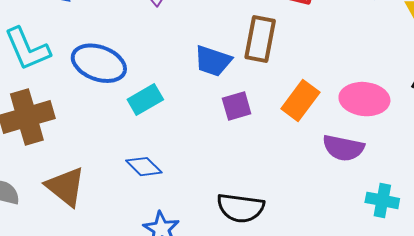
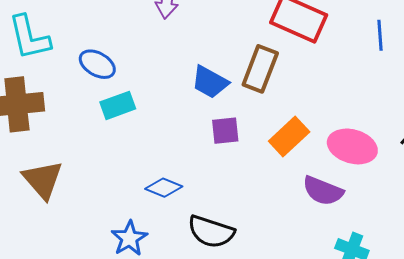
blue ellipse: (99, 63) -> (97, 64), size x0.7
cyan rectangle: (145, 99) -> (118, 105), moved
blue diamond: (144, 167) -> (164, 188), moved, turned -33

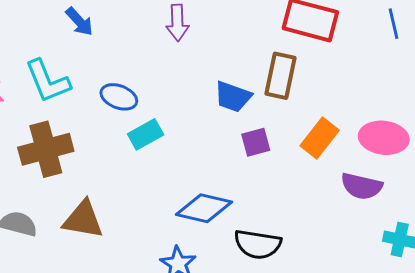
brown triangle: (43, 180) -> (83, 220), turned -30
blue diamond: (164, 188) -> (204, 208), size x1.5

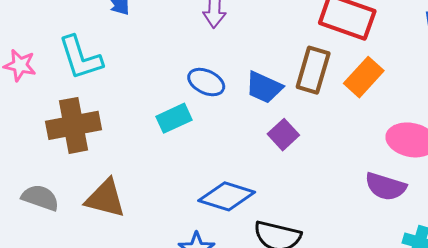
blue ellipse: (119, 97) -> (206, 82), moved
orange rectangle: (320, 138) -> (364, 77), moved
purple square: (256, 142) -> (283, 135), turned -32

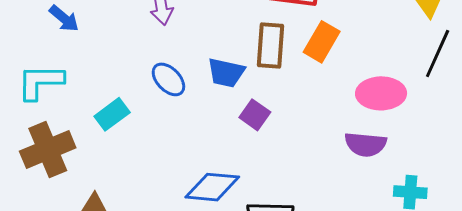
cyan L-shape: (80, 58) -> (40, 82), turned 120
blue ellipse: (206, 82) -> (168, 79), turned 33
cyan rectangle: (174, 118) -> (112, 114), moved

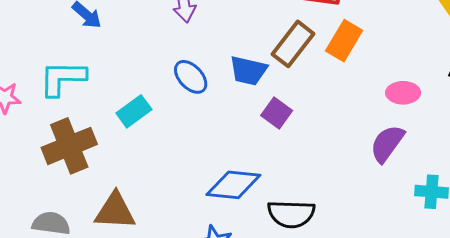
brown rectangle: (271, 46) -> (293, 44), turned 33
pink ellipse: (381, 93) -> (403, 93), size x0.7
purple semicircle: (366, 144) -> (387, 144), turned 120

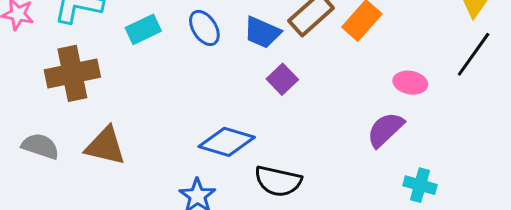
cyan rectangle: (134, 111) -> (143, 29), moved

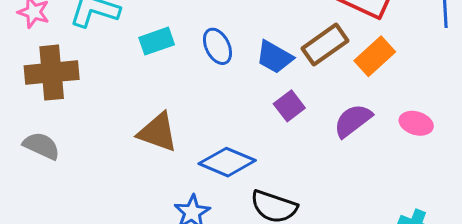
brown cross: (72, 73) -> (52, 73), moved
purple semicircle: (385, 130) -> (353, 121), moved
brown triangle: (105, 146) -> (158, 132), moved

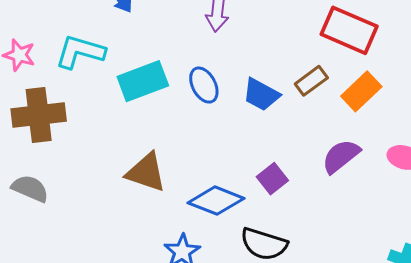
cyan rectangle: (157, 41) -> (143, 81), size x1.4
brown rectangle: (325, 45) -> (311, 81), size x0.7
purple square: (289, 106) -> (272, 179), moved

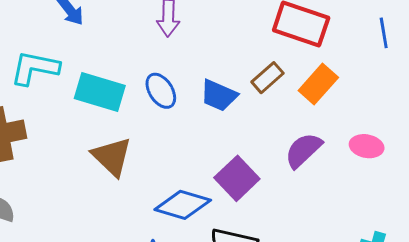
cyan rectangle: (143, 81) -> (100, 92), turned 42
brown triangle: (146, 172) -> (112, 157), moved, turned 30
purple square: (272, 179) -> (237, 178), size x1.4

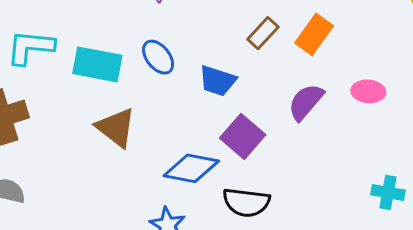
blue trapezoid: (219, 95) -> (217, 81), moved

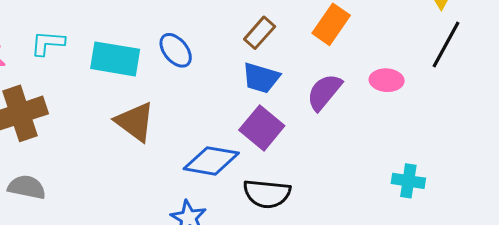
brown rectangle: (263, 33) -> (260, 33), moved
cyan L-shape: (30, 47) -> (48, 43), size x0.7
blue trapezoid: (217, 81) -> (261, 78), moved

